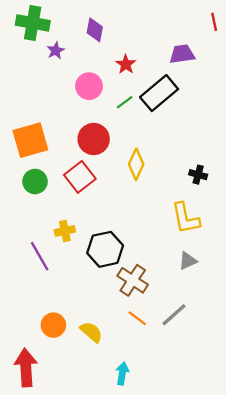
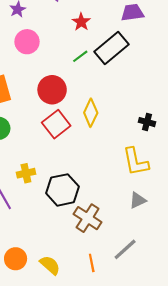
pink circle: (89, 86) -> (27, 42), moved
red square: (80, 177) -> (56, 124), moved
orange line: (137, 318) -> (92, 263), moved, turned 42

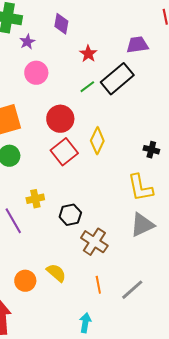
black hexagon: (62, 190) -> (70, 215), size x0.7
gray triangle: (138, 200) -> (142, 225), size x1.5
gray line: (125, 249) -> (132, 290), moved
yellow semicircle: (50, 265) -> (56, 273), moved

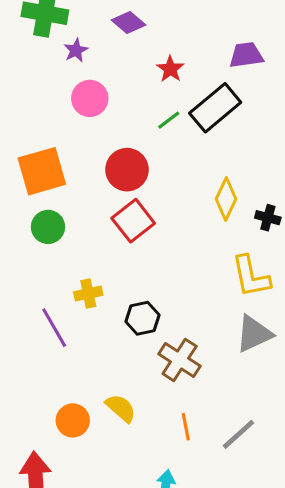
purple diamond: (61, 24) -> (129, 23), turned -60
yellow diamond: (97, 141) -> (226, 199), moved

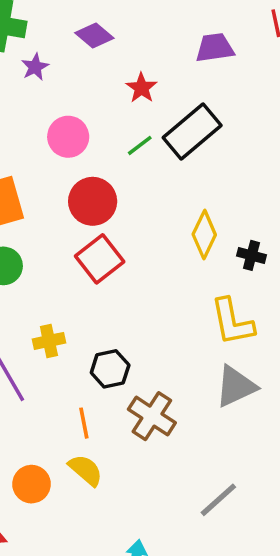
purple trapezoid: (246, 55) -> (215, 48), moved
pink circle: (90, 98) -> (68, 137), moved
orange line: (186, 427) -> (84, 423), moved

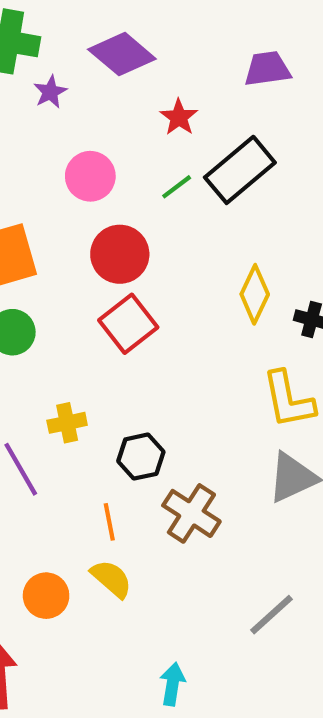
purple diamond: (94, 35) -> (122, 54), size x1.4

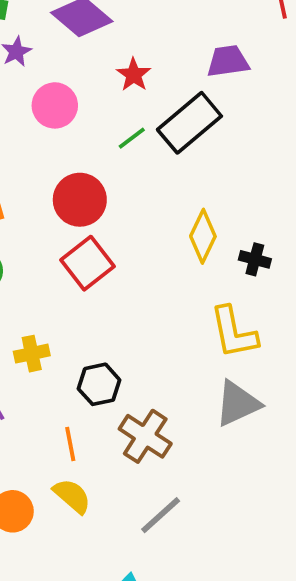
purple trapezoid: (267, 69) -> (228, 61), moved
pink circle: (90, 176) -> (55, 105), moved
gray line: (272, 615) -> (161, 515), moved

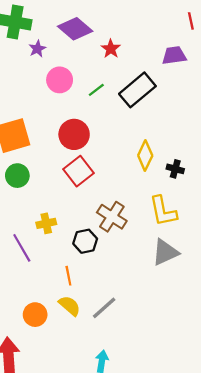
purple trapezoid: (228, 61) -> (174, 55), moved
red star: (134, 75) -> (111, 49), moved
green line: (132, 138) -> (96, 90), moved
brown cross: (145, 436) -> (112, 217), moved
gray line: (161, 515) -> (104, 308), moved

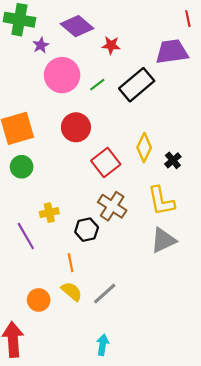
red star: (111, 49) -> (111, 45), turned -30
purple trapezoid: (174, 55) -> (172, 52), size x1.4
pink circle: (60, 80) -> (62, 75), size x1.4
black cross: (175, 169) -> (173, 160), turned 35
red square: (78, 171) -> (106, 162), moved

